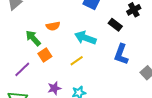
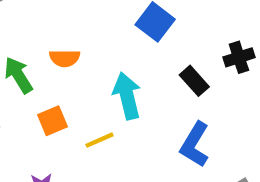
cyan arrow: (85, 38) -> (127, 96), turned 45
orange square: (45, 55) -> (52, 121), moved

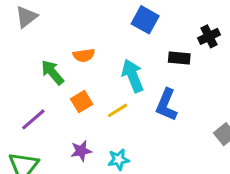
black rectangle: (194, 81) -> (179, 58), turned -35
blue L-shape: (195, 145) -> (166, 105), moved

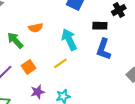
orange square: (82, 102) -> (29, 67), moved
blue L-shape: (166, 105) -> (103, 49), moved

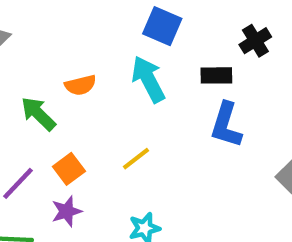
cyan arrow: (69, 40) -> (148, 79), moved
purple star: (38, 92) -> (67, 211), moved

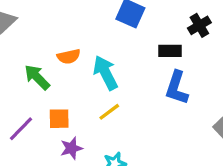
cyan arrow: (148, 79) -> (106, 73), moved
orange square: (69, 169) -> (59, 119), turned 35
purple star: (67, 211) -> (71, 148), moved

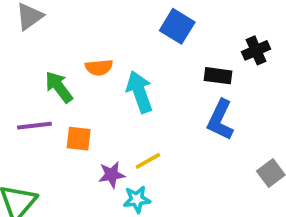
yellow line: (109, 112) -> (148, 161), moved
purple line: (21, 129) -> (34, 126), moved, turned 32
purple star: (71, 148) -> (112, 175), moved

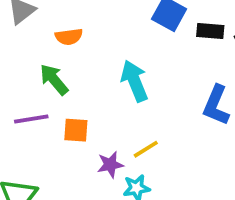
orange semicircle: (99, 67) -> (69, 37), moved
black rectangle: (218, 76) -> (210, 31), moved

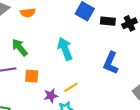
orange semicircle: (69, 37) -> (28, 13), moved

